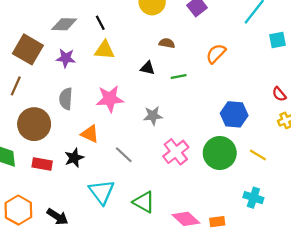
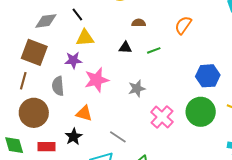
brown square: (28, 49) -> (34, 52), moved
purple star: (66, 58) -> (73, 60), moved
brown line: (16, 86) -> (23, 81), moved
gray line: (124, 155) -> (118, 137), moved

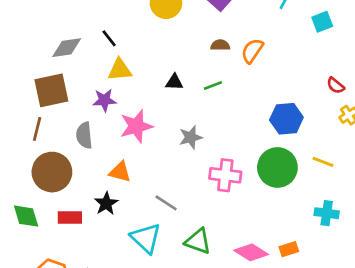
brown semicircle: (139, 23) -> (220, 45), moved
brown square: (34, 52) -> (51, 90), turned -32
pink cross: (162, 117) -> (225, 175), turned -35

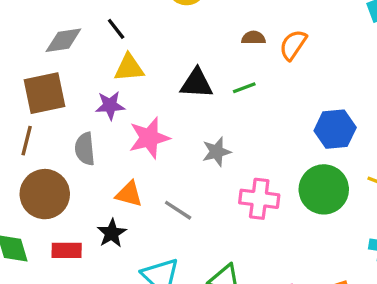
black triangle: (174, 82) -> (197, 83), size x1.5
gray line: (166, 203) -> (178, 210), moved

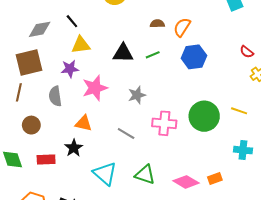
blue hexagon: (335, 129) -> (194, 57), moved
brown circle: (45, 194) -> (31, 125), size x0.6
gray line: (178, 210) -> (126, 133), moved

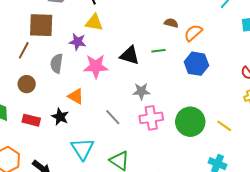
black triangle: (123, 53) -> (130, 55), moved
gray star: (137, 95) -> (141, 91), moved
pink cross: (164, 123) -> (151, 118), turned -30
black star: (74, 148) -> (60, 117), turned -30

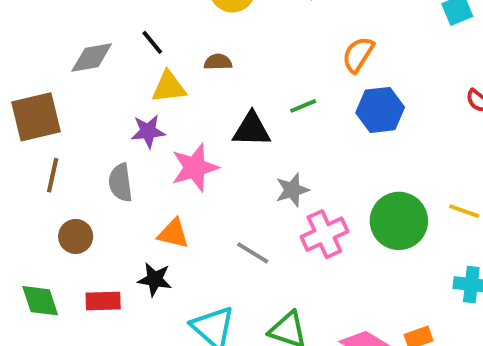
brown semicircle: (171, 23) -> (218, 62), moved
brown square: (41, 25) -> (36, 117), moved

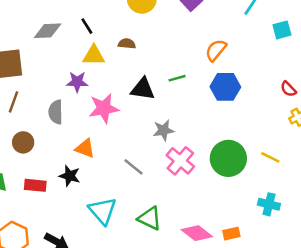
pink cross: (324, 234) -> (180, 161), turned -32

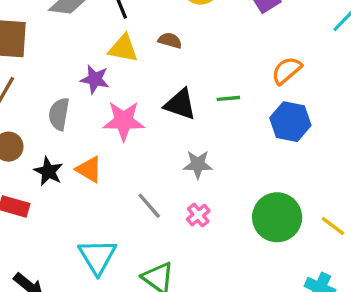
pink cross: (180, 161) -> (198, 215), moved, size x0.6
black star: (70, 176) -> (48, 171), moved

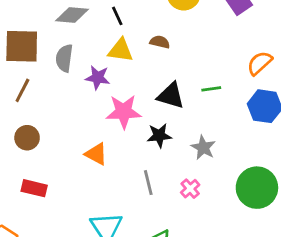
gray semicircle: (59, 114) -> (64, 58), moved
gray star: (198, 164) -> (203, 148), moved, turned 30
black star: (48, 171) -> (159, 136), moved, turned -30
gray line: (149, 206) -> (148, 183), turned 30

